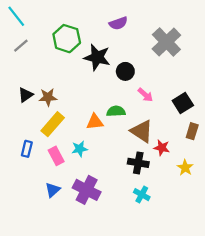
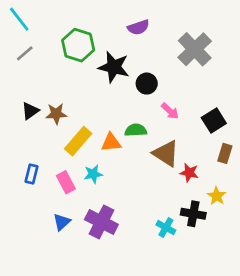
yellow rectangle: (53, 124) -> (78, 141), moved
black cross: (138, 163) -> (193, 214), moved

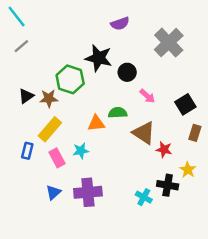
green hexagon: (78, 45) -> (70, 79), moved
yellow rectangle: (78, 141) -> (50, 129), moved
purple cross: (101, 222) -> (88, 192), turned -32

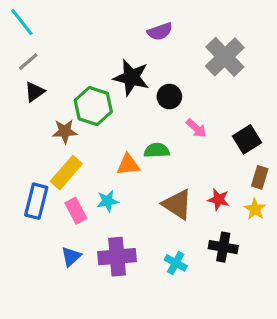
black triangle: (26, 96) -> (35, 92), moved
brown triangle: (144, 133) -> (177, 204), moved
blue rectangle: (27, 151) -> (36, 201), size x1.5
yellow star: (188, 170) -> (255, 209), moved
cyan cross: (144, 197) -> (176, 263), moved

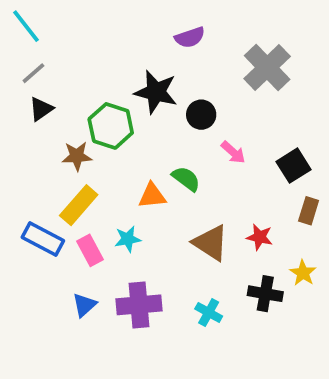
green semicircle: (157, 150) -> (186, 179), turned 40
blue rectangle: (36, 201) -> (43, 239), turned -76
yellow star: (255, 209) -> (303, 273), moved

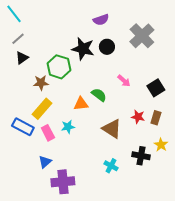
black circle: (201, 115) -> (107, 47), moved
brown rectangle: (309, 211) -> (156, 118), moved
red star: (260, 237) -> (138, 117), moved
purple cross: (139, 305) -> (63, 182), moved

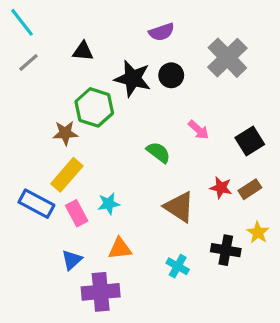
black triangle: (22, 58) -> (83, 51), moved, turned 40
orange triangle: (81, 104) -> (120, 249), moved
brown rectangle: (156, 118) -> (250, 189), turned 40

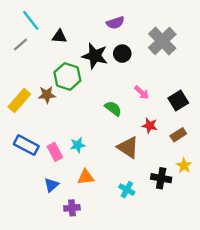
cyan line: (22, 22) -> (31, 20), moved
yellow rectangle: (67, 175) -> (19, 100), moved
red star: (221, 188) -> (150, 126), moved
purple cross: (101, 292) -> (72, 208), size x0.6

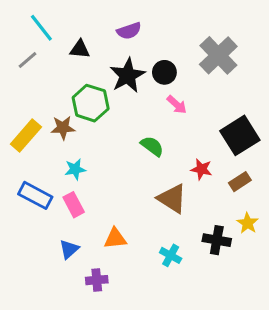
purple semicircle: (115, 23) -> (129, 31), moved
black star: (95, 56) -> (128, 75), turned 30
pink arrow: (142, 92) -> (177, 105), moved
black square: (178, 100) -> (240, 135), size x1.4
cyan star: (78, 145) -> (75, 169), moved

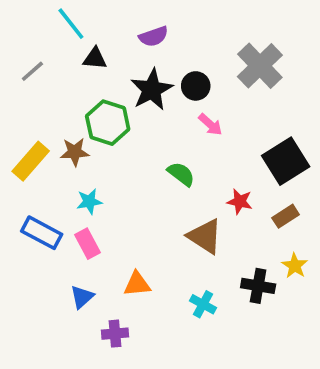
cyan line: (41, 28) -> (71, 24), moved

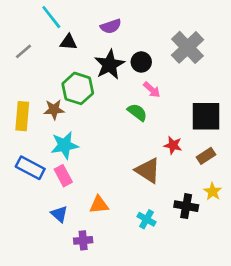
yellow rectangle: (31, 161) -> (22, 116), turned -36
black square: (286, 161) -> (206, 116), turned 32
green semicircle: (181, 174) -> (137, 112), moved
cyan star: (89, 202) -> (65, 145), size x1.5
blue triangle: (82, 297) -> (59, 214), turned -36

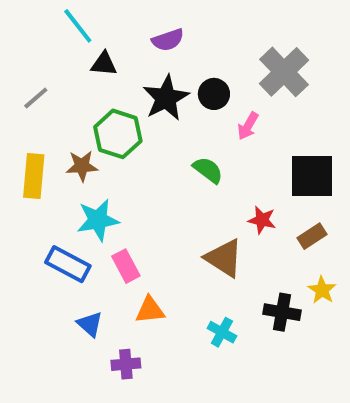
gray line: (24, 51) -> (36, 98), moved
pink arrow: (152, 90) -> (248, 126), moved, turned 78
blue rectangle: (30, 168) -> (68, 264), moved
pink rectangle: (63, 176) -> (126, 266), moved

